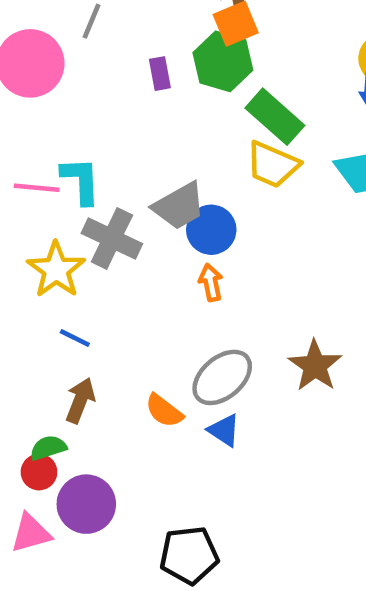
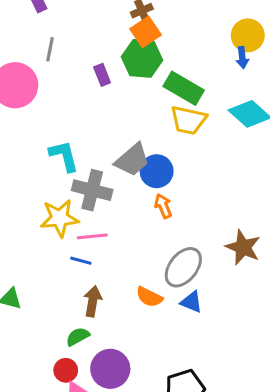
pink line: (37, 188) -> (92, 236), moved
yellow star: (56, 270) -> (60, 218), turned -30
red circle: (39, 472) -> (66, 370), moved

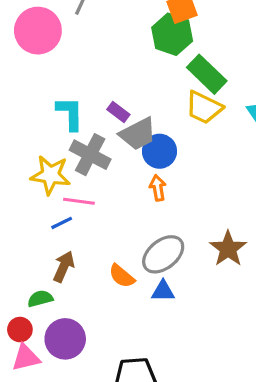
purple rectangle: (102, 75) -> (118, 112), moved, turned -45
blue line: (81, 261) -> (62, 223), turned -55
blue triangle: (191, 302) -> (163, 291), turned -35

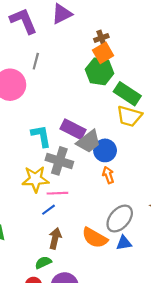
purple rectangle: (118, 112) -> (73, 129), size x1.6
orange semicircle: (122, 276) -> (95, 238), size x1.4

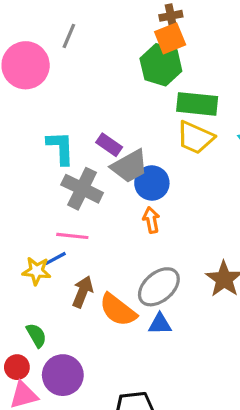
green rectangle: (127, 94) -> (197, 104), turned -36
purple rectangle: (73, 129) -> (109, 145), size x0.7
yellow star: (35, 179) -> (37, 271), moved, size x0.7
brown arrow: (55, 238) -> (83, 292), moved
green semicircle: (43, 262) -> (36, 335), turned 77

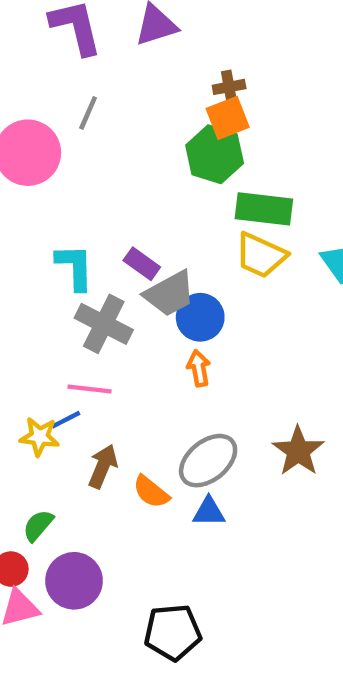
orange semicircle: (118, 310) -> (151, 492), size x0.7
green semicircle: (36, 335) -> (38, 525), turned -110

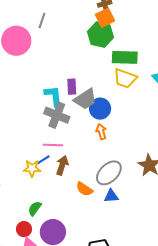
purple rectangle: (142, 264) -> (72, 87), turned 56
cyan L-shape: (75, 267) -> (53, 96), moved
brown arrow: (103, 466) -> (62, 165), moved

